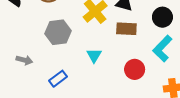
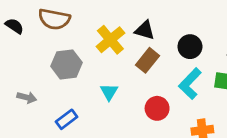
brown rectangle: (126, 29) -> (147, 60), turned -54

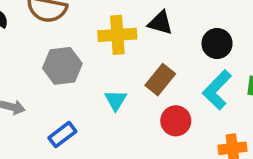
yellow cross: (110, 40) -> (117, 35), turned 36
brown rectangle: (147, 60) -> (160, 80), moved

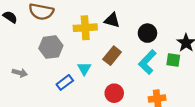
red circle: (176, 121) -> (114, 93), moved
blue rectangle: (62, 135) -> (65, 82), moved

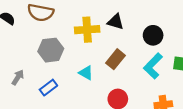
cyan triangle: (84, 68) -> (86, 73), turned -32
gray arrow: (20, 73) -> (18, 77), turned -72
blue rectangle: (65, 82) -> (48, 88), moved

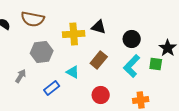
gray arrow: (18, 77) -> (21, 76), moved
blue rectangle: (48, 88) -> (52, 88), moved

